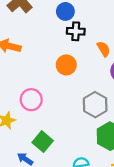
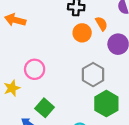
orange circle: (66, 65) -> (82, 33), moved

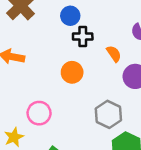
orange circle: (82, 33) -> (72, 72), moved

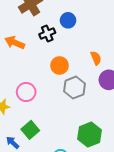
black cross: (83, 36) -> (47, 33), moved, turned -35
gray hexagon: (108, 114) -> (74, 88), moved

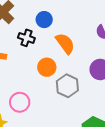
black cross: (47, 33) -> (26, 38), turned -35
orange semicircle: (96, 58) -> (65, 43), moved, size x1.5

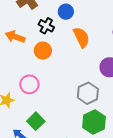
orange circle: (47, 67) -> (43, 51), moved
gray hexagon: (67, 86) -> (88, 93), moved

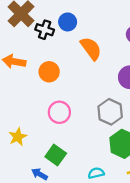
black cross: (46, 26) -> (45, 30), moved
pink circle: (29, 84) -> (59, 112), moved

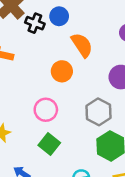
orange circle: (49, 72) -> (62, 71), moved
green square: (56, 155) -> (49, 144), moved

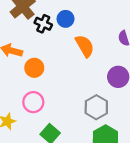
orange circle: (62, 71) -> (34, 68), moved
pink circle: (46, 110) -> (33, 102), moved

